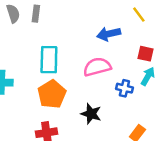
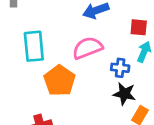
orange pentagon: (52, 94) -> (60, 81), moved
black star: (91, 114) -> (124, 94), moved

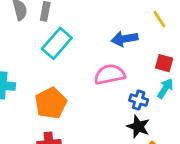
cyan rectangle: (34, 46) -> (57, 43), moved, turned 36
orange pentagon: (60, 81) -> (51, 103), moved

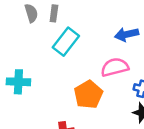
orange pentagon: (51, 103) -> (88, 95), moved

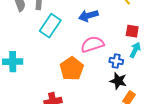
blue arrow: (127, 34) -> (88, 16), moved

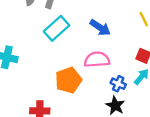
blue arrow: (88, 16) -> (100, 28), turned -144

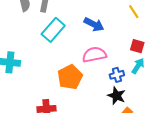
blue cross: (118, 84) -> (117, 75), turned -32

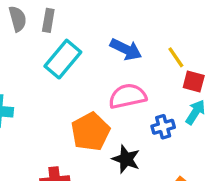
yellow line: (134, 12) -> (176, 57), moved
black star: (117, 96) -> (126, 159), moved

